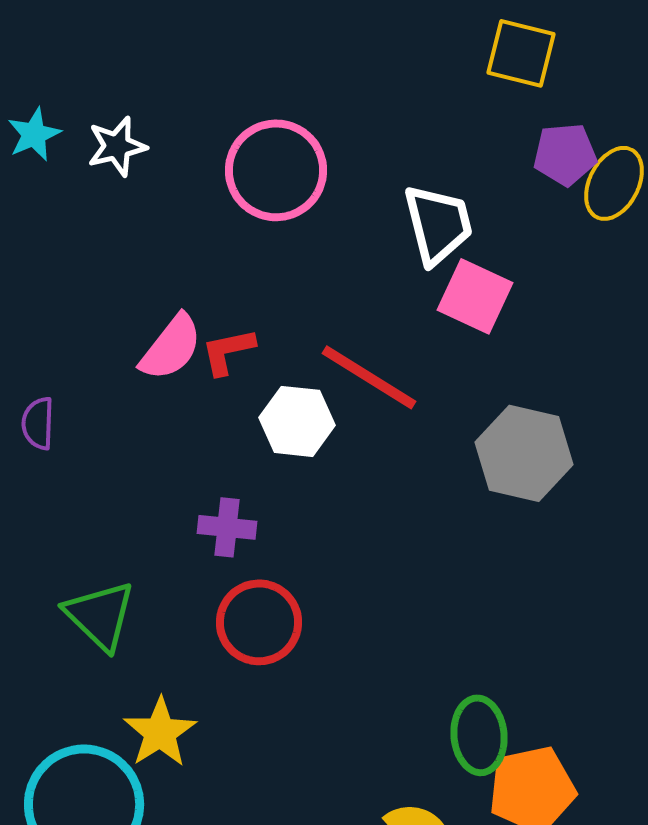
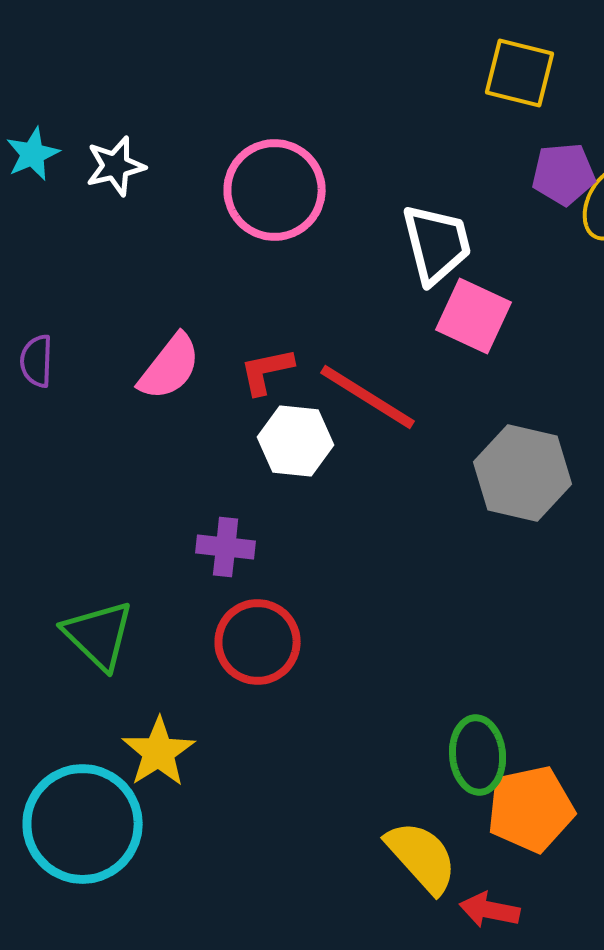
red L-shape: (228, 351) -> (267, 371), moved
purple semicircle: (38, 423) -> (37, 361), moved

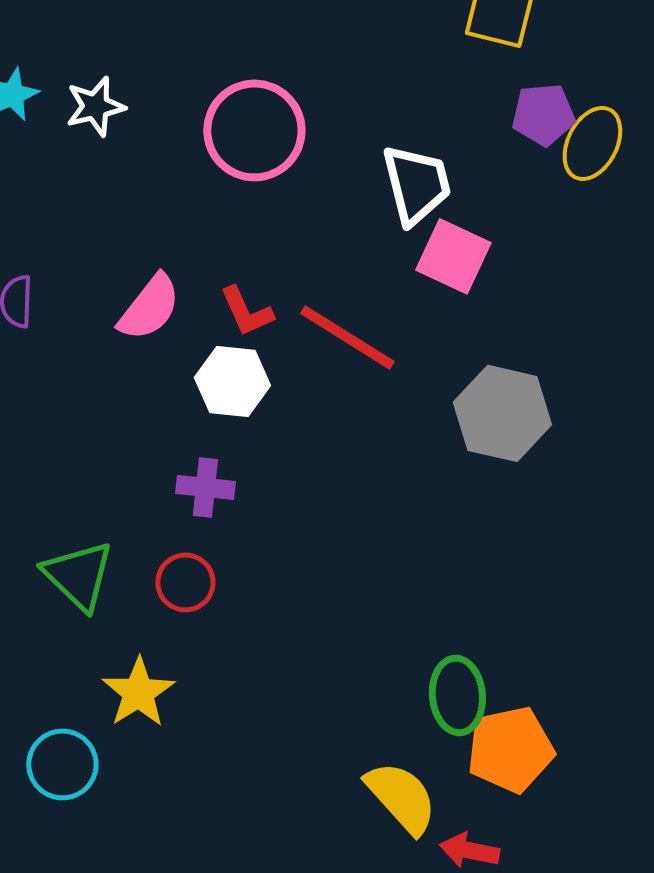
red L-shape: (267, 371) -> (246, 311), turned -102
white hexagon: (296, 441) -> (232, 381), moved
red circle: (258, 642) -> (185, 582), moved, size x0.7
cyan circle: (83, 824) -> (62, 764), size x0.6

